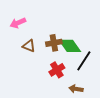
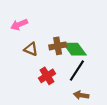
black line: (84, 61) -> (77, 71), moved
red cross: (57, 70) -> (47, 76), moved

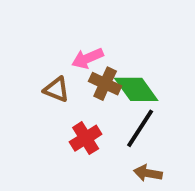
pink arrow: (19, 25) -> (88, 58), moved
brown cross: (58, 46) -> (105, 84), turned 35

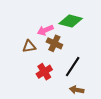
brown triangle: (56, 89) -> (29, 46), turned -32
green diamond: (136, 89) -> (71, 21), moved, turned -40

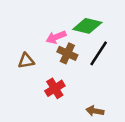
brown triangle: (29, 46) -> (26, 61), moved
black line: (73, 67) -> (99, 53), moved

